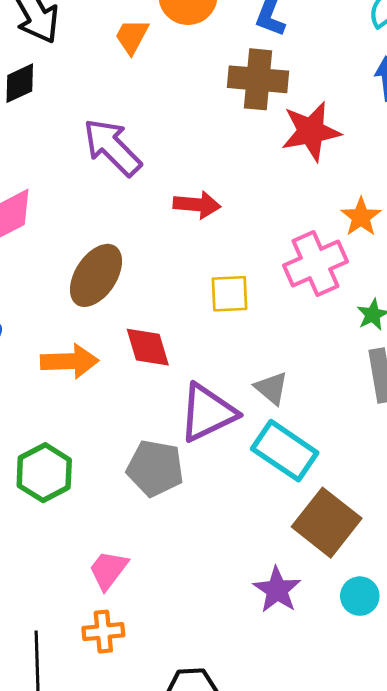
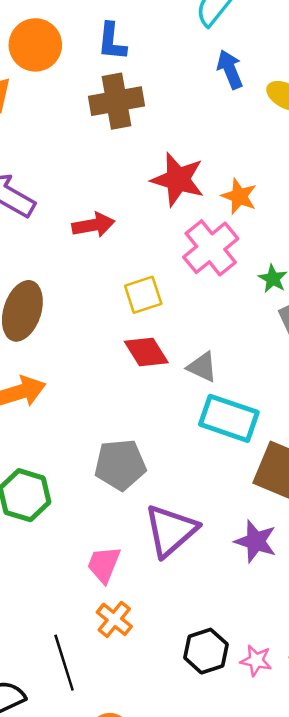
red star: (311, 131) -> (178, 180), moved, turned -30
red diamond: (148, 347) -> (146, 352), moved
purple triangle: (207, 413) -> (171, 531), moved
orange cross: (103, 632) -> (114, 619), turned -30

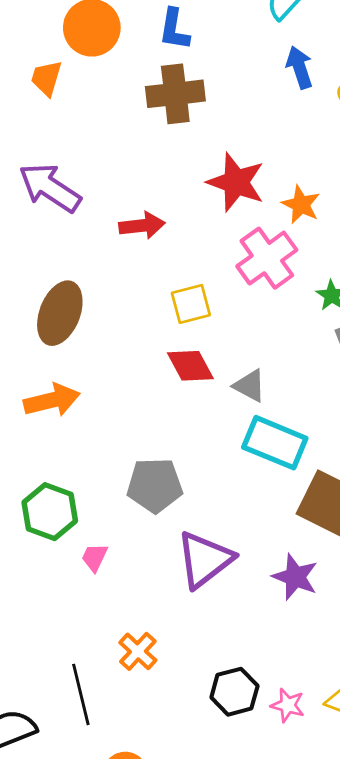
pink trapezoid: (104, 565) -> (95, 557), moved, size x0.7

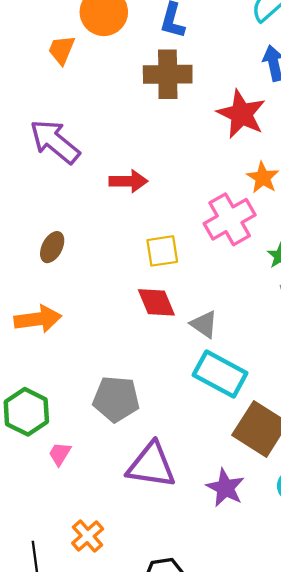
red star: (236, 182) -> (241, 114), moved
brown ellipse: (60, 313) -> (52, 247), size x0.6
purple triangle: (205, 560) -> (151, 465), turned 40

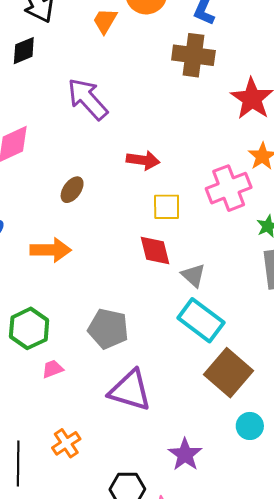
red arrow: (128, 181) -> (143, 160), moved
pink trapezoid: (60, 454) -> (53, 369), turned 30
purple star: (225, 488) -> (185, 454), moved

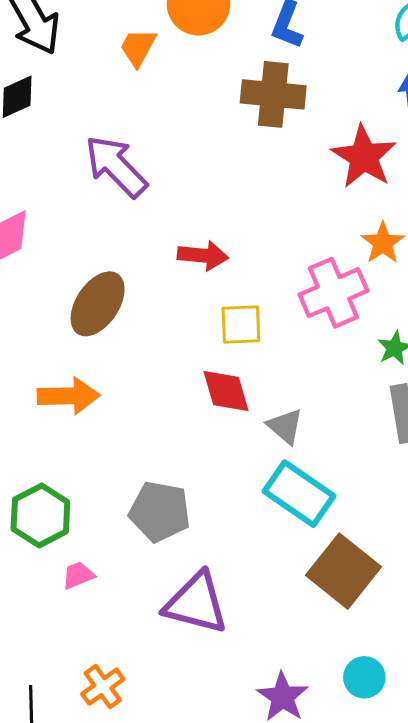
brown ellipse: (72, 190) -> (98, 304), size x1.6
cyan circle: (250, 426) -> (364, 677), moved

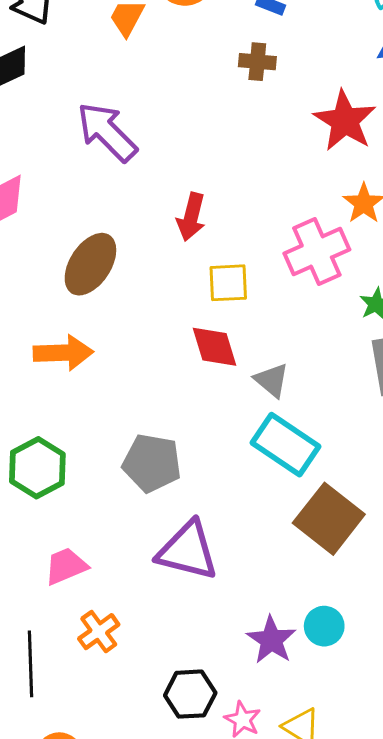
brown cross: (273, 94) -> (257, 62), size x0.6
red arrow: (203, 256) -> (191, 217), turned 99
pink trapezoid: (78, 575) -> (66, 566), moved, size x1.4
cyan circle: (364, 677) -> (324, 626), moved

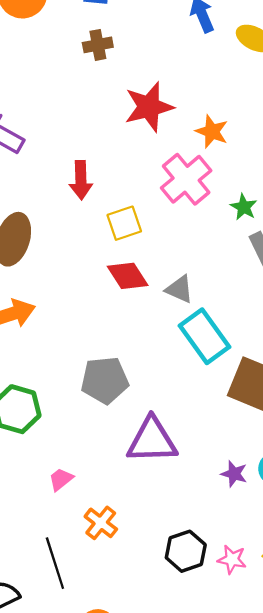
red star: (345, 121) -> (149, 107), moved, turned -30
cyan rectangle: (285, 445) -> (205, 336), turned 36
pink trapezoid: (66, 566) -> (61, 479), size x0.7
purple star: (271, 640) -> (234, 474), moved, size x0.7

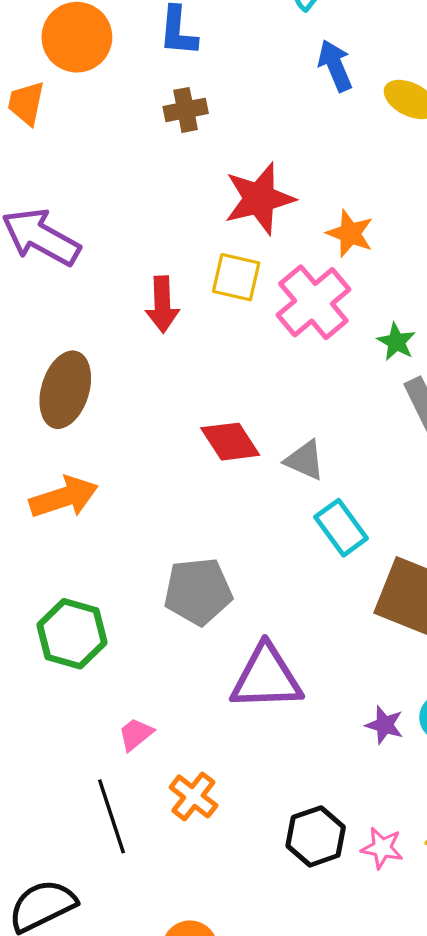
yellow square: (124, 223) -> (236, 277), moved, turned 32
cyan rectangle: (205, 336) -> (341, 528), size x0.7
black line: (55, 563) -> (111, 816), moved

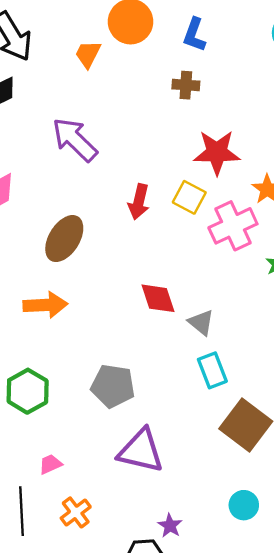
purple star: (385, 725) -> (170, 526), moved

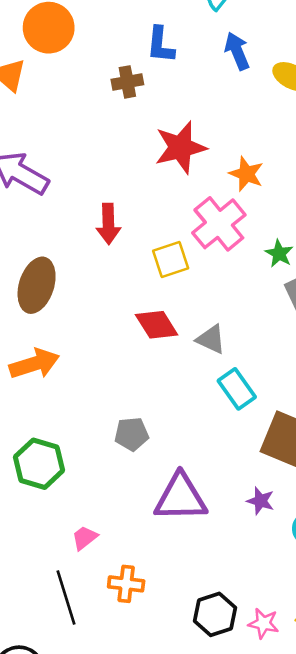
blue L-shape: (194, 35) -> (160, 45), moved
yellow square: (189, 197) -> (171, 259), moved, turned -32
gray pentagon: (113, 386) -> (132, 434), size x0.7
orange cross: (76, 512) -> (126, 584), turned -32
purple star: (170, 526) -> (261, 501), moved

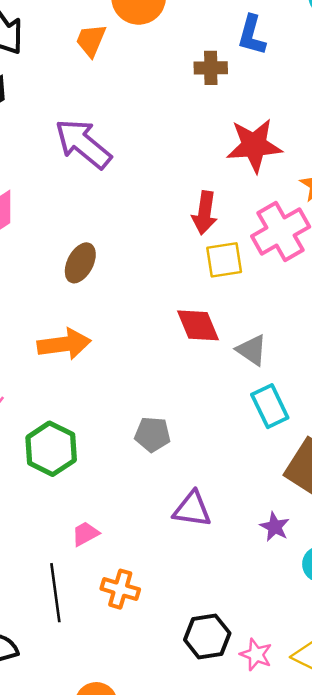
red arrow: (108, 224) -> (205, 213), moved
brown ellipse: (37, 285) -> (80, 263), size x0.7
purple triangle: (181, 498) -> (192, 509), size x0.7

